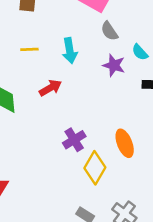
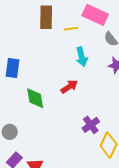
yellow line: (29, 49) -> (71, 29), moved

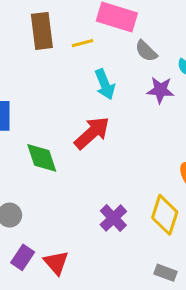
red arrow: (69, 87) -> (92, 133), size x1.4
purple cross: (91, 125) -> (113, 218), moved

